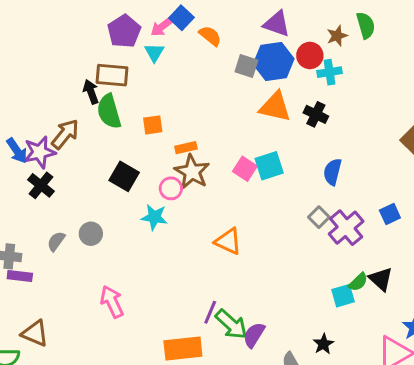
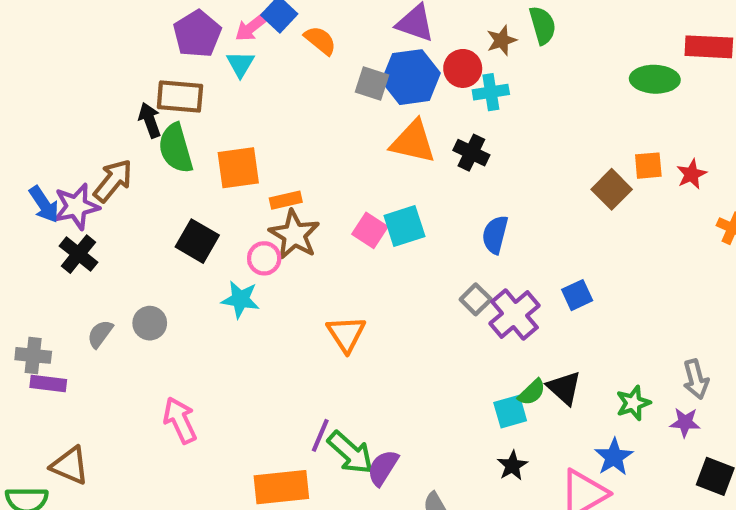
orange square: (153, 125) -> (238, 168), size x1.5
orange triangle: (228, 241) -> (346, 334), turned 32
black star: (323, 344) -> (512, 466), moved

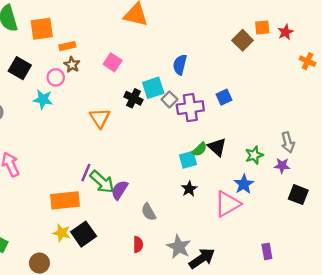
black cross: (471, 153) -> (133, 98), moved
cyan square: (404, 226) -> (153, 88), moved
brown star: (294, 235) -> (72, 65), size x0.6
purple cross: (515, 314) -> (190, 108), turned 32

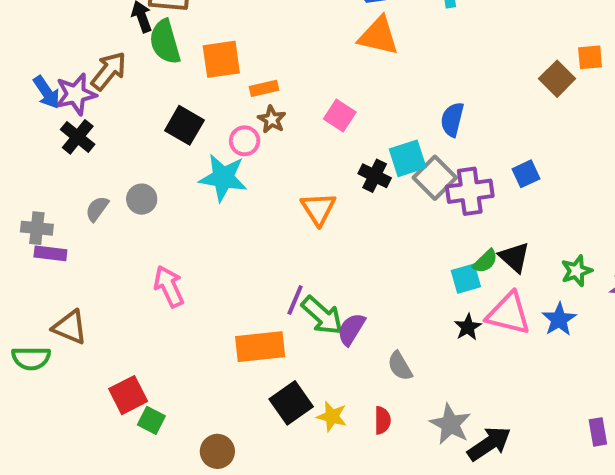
cyan star: (43, 99) -> (223, 178), size x1.4
gray square: (169, 99) -> (435, 178), size x1.5
pink triangle: (227, 204) -> (509, 314), moved, turned 44
yellow star: (62, 233) -> (332, 416), moved

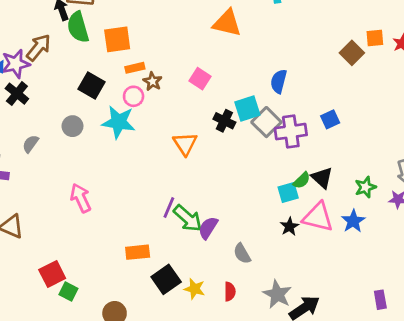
orange rectangle: (264, 88) -> (135, 68), moved
gray circle: (142, 199) -> (72, 126), moved
orange rectangle: (260, 347) -> (138, 252), moved, size x0.7

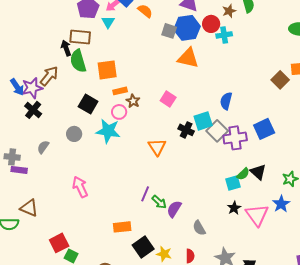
blue square: (330, 119) -> (264, 129), size x1.5
pink triangle: (318, 217) -> (257, 215), moved, turned 40
green arrow: (188, 218) -> (159, 202), size x0.7

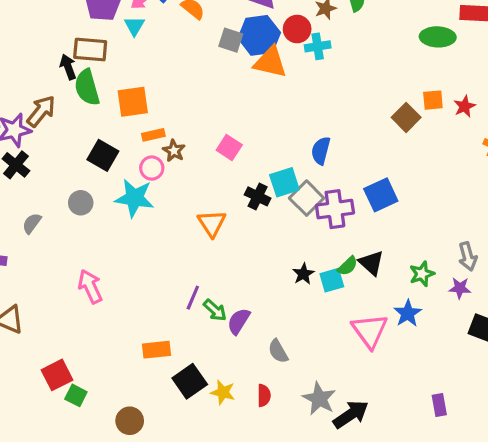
orange triangle: (188, 58) -> (270, 62), moved
black star: (234, 208) -> (303, 274), moved

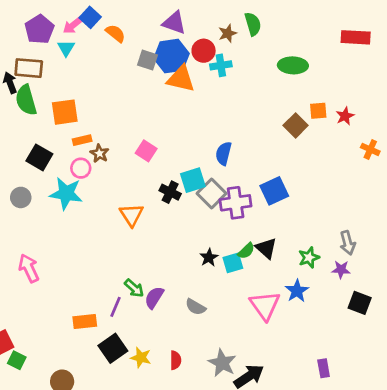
green ellipse: (438, 37) -> (293, 65), moved
purple line: (193, 298) -> (115, 307), moved
gray semicircle: (278, 351) -> (196, 307), moved, turned -30

